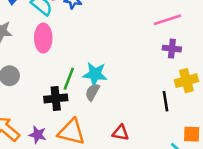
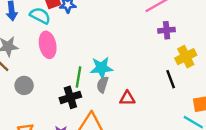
red triangle: (121, 133) -> (127, 98), moved

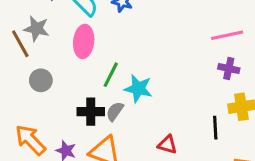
green line: (79, 77) -> (111, 75), moved
gray semicircle: (103, 85) -> (115, 111), moved
red triangle: (127, 98) -> (167, 145), moved

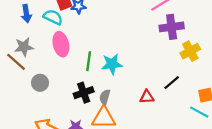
purple cross: (229, 69) -> (172, 27), size x1.5
gray semicircle: (115, 111) -> (105, 97), moved
black line: (215, 128) -> (172, 83), moved, turned 72

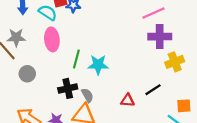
gray semicircle: (105, 97) -> (87, 95), turned 128

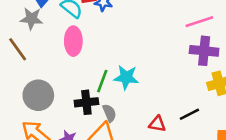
gray star: (16, 37) -> (31, 19), moved
green line: (76, 59) -> (102, 81), moved
gray circle: (27, 74) -> (38, 95), moved, size x1.5

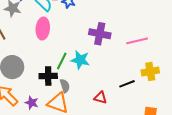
pink line: (199, 22) -> (137, 41), moved
purple cross: (204, 51) -> (100, 34), moved
black line: (189, 114) -> (127, 84), moved

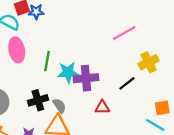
purple cross: (100, 34) -> (86, 78), moved
green line: (62, 61) -> (47, 61), moved

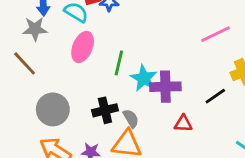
pink ellipse: (17, 50) -> (83, 47), turned 30
cyan star: (68, 72) -> (144, 78), turned 30

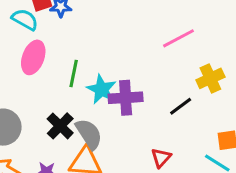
black cross: (105, 110) -> (60, 126), turned -30
gray semicircle: (131, 118) -> (89, 134), size x1.5
red triangle: (183, 124) -> (161, 158), moved, turned -48

